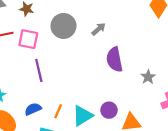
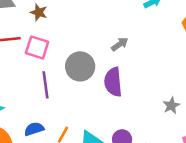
gray circle: (63, 26) -> (80, 66), moved
purple semicircle: (114, 60) -> (113, 82), moved

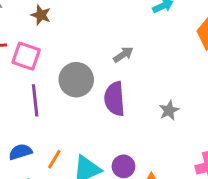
brown star: (39, 12) -> (41, 15), moved
gray star: (171, 106) -> (169, 110), moved

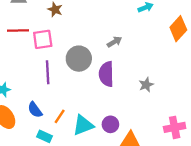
pink square: (26, 56) -> (43, 39), turned -30
blue semicircle: (20, 152) -> (35, 110), turned -112

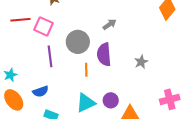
pink square: (43, 39) -> (44, 26), turned 36
blue semicircle: (35, 110) -> (41, 91), turned -70
orange line: (60, 116) -> (86, 70), moved, turned -32

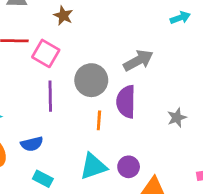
gray arrow: (110, 24) -> (138, 60), size x1.5

